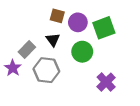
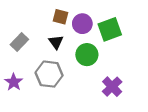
gray rectangle: (27, 49) -> (19, 42), moved
purple star: (13, 68) -> (14, 82), moved

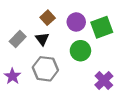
brown square: (61, 17) -> (48, 18), moved, turned 32
black triangle: (56, 42) -> (42, 39), moved

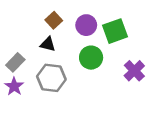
gray rectangle: (18, 39) -> (15, 62), moved
black triangle: (42, 39) -> (48, 44), turned -40
purple cross: (104, 80) -> (134, 71), moved

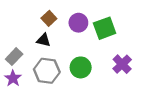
green circle: (91, 58) -> (81, 67), moved

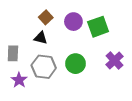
gray rectangle: (14, 57) -> (13, 53), turned -42
purple star: (13, 78) -> (19, 80), moved

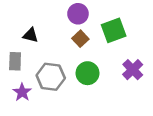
brown square: (46, 17) -> (80, 39), moved
purple circle: (73, 22) -> (78, 14), moved
black triangle: (41, 38) -> (30, 35), moved

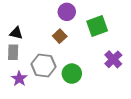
black triangle: (30, 35) -> (16, 33), moved
brown square: (80, 39) -> (60, 36), moved
green circle: (88, 73) -> (72, 74), moved

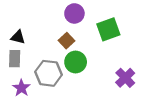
purple cross: (113, 59) -> (125, 78), moved
green circle: (72, 74) -> (76, 62), moved

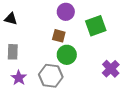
black triangle: (18, 37) -> (11, 19), moved
brown square: (67, 41) -> (59, 36), turned -32
gray hexagon: (48, 73) -> (51, 76), moved

